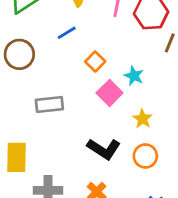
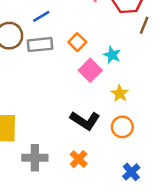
blue line: (67, 33) -> (41, 16), moved
gray rectangle: (49, 104) -> (40, 45), moved

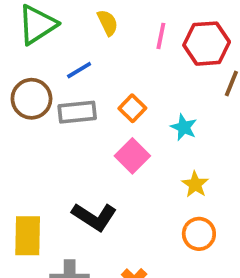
pink square: (90, 70) -> (132, 156), moved
black L-shape: (85, 120) -> (94, 217), moved

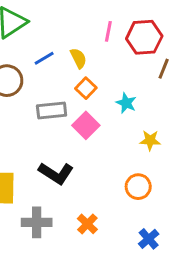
yellow semicircle: (108, 23) -> (78, 58), moved
gray rectangle: (77, 112) -> (52, 110), moved
yellow star: (195, 184) -> (150, 140), moved, turned -30

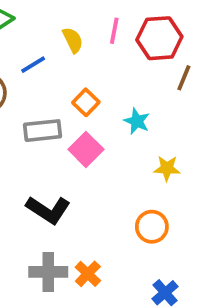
yellow semicircle: (78, 58) -> (73, 40), moved
gray cross: (37, 222) -> (48, 272), moved

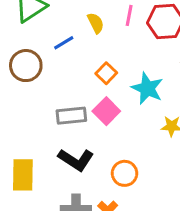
cyan star: (137, 121) -> (147, 88), size x1.5
gray rectangle: (43, 131) -> (71, 116), moved
orange circle: (152, 227) -> (125, 173), moved

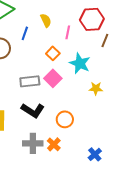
pink line: (129, 15) -> (68, 32), moved
blue line: (64, 43) -> (25, 33), turned -40

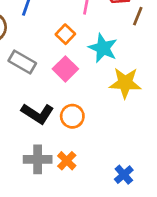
gray rectangle: (30, 81) -> (22, 62), moved, turned 36
yellow star: (96, 88) -> (125, 83), size x1.6
orange circle: (65, 119) -> (72, 116), moved

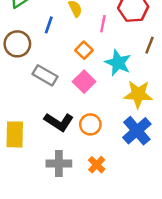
brown line: (138, 16) -> (149, 45), moved
orange cross: (67, 161) -> (97, 165), moved
blue cross: (124, 175) -> (137, 131), moved, size x1.6

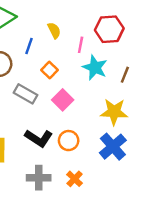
brown line: (149, 45) -> (125, 75), moved
orange square: (84, 50) -> (49, 70), moved
cyan star: (118, 63) -> (95, 68), moved

